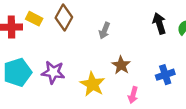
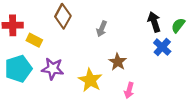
yellow rectangle: (34, 19) -> (34, 40), moved
blue cross: (165, 75) -> (162, 47), moved, turned -30

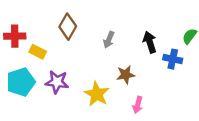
black arrow: (154, 22) -> (150, 42), moved
blue cross: (162, 47) -> (173, 59), turned -30
brown star: (118, 62) -> (126, 75), turned 30

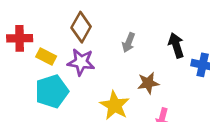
cyan pentagon: (21, 82) -> (52, 91), moved
purple star: (57, 82) -> (81, 62), moved

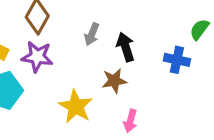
black arrow: (176, 45) -> (126, 47), moved

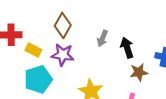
brown star: (114, 81) -> (139, 72), moved

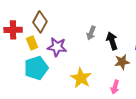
brown diamond: (63, 25) -> (40, 22), moved
yellow rectangle: (33, 50) -> (32, 43), turned 40

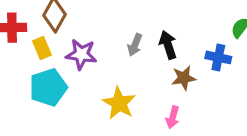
gray arrow: (91, 33) -> (135, 45), moved

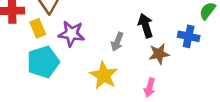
gray arrow: (135, 45) -> (117, 42), moved

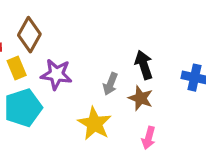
brown star: (159, 54) -> (141, 98), moved, turned 30

